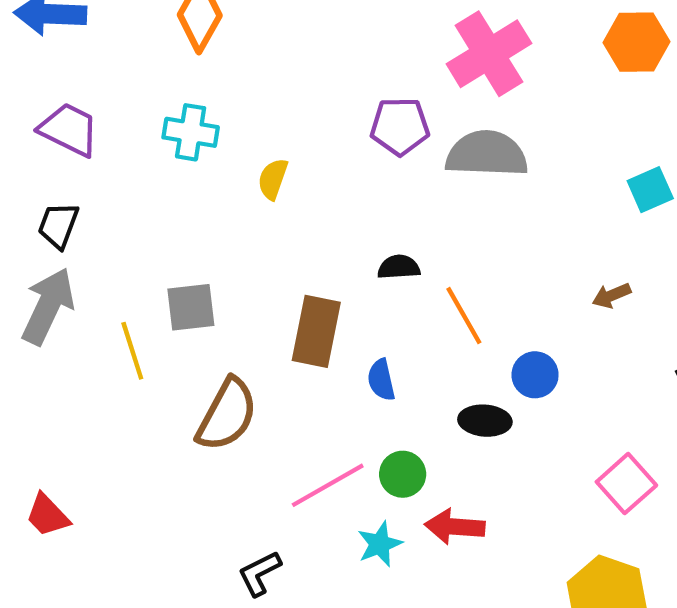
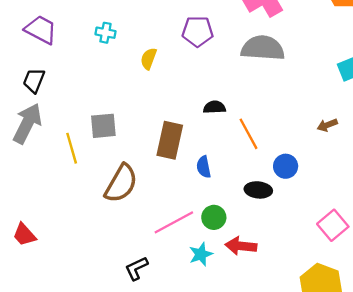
purple pentagon: (400, 126) -> (198, 31), moved
cyan cross: (191, 132) -> (105, 33), size x0.7

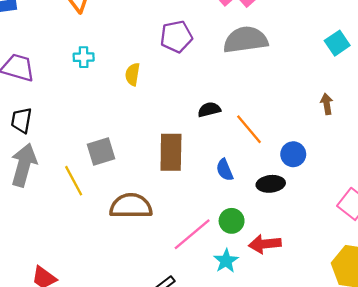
brown arrow: (327, 125) -> (327, 104), turned 114
blue semicircle: (204, 167) -> (225, 170), moved
brown semicircle: (121, 183) -> (131, 206), turned -108

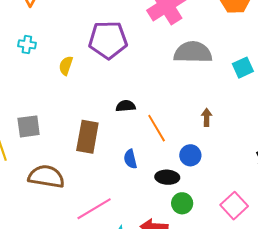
purple pentagon: (176, 37) -> (108, 40), size x1.4
gray semicircle: (246, 40) -> (193, 52), moved
brown arrow: (327, 104) -> (207, 117), moved
green circle: (232, 221) -> (182, 203), moved

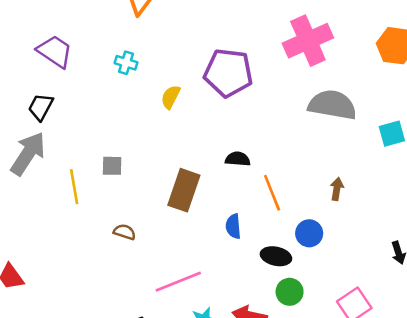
gray square: (29, 126) -> (112, 166), size x0.7
brown semicircle: (46, 177) -> (125, 232), size x0.5

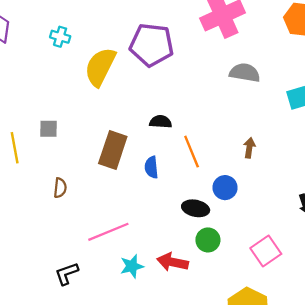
yellow semicircle: (171, 97) -> (100, 67), size x1.8
gray semicircle: (332, 105) -> (245, 73), size x0.7
blue semicircle: (233, 226) -> (151, 167), moved
brown semicircle: (125, 232) -> (60, 188), turned 78

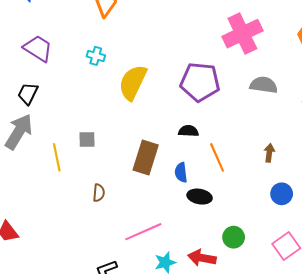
purple pentagon: (152, 45) -> (200, 82), moved
blue circle: (225, 188) -> (282, 194), moved
black ellipse: (196, 208) -> (200, 197), moved

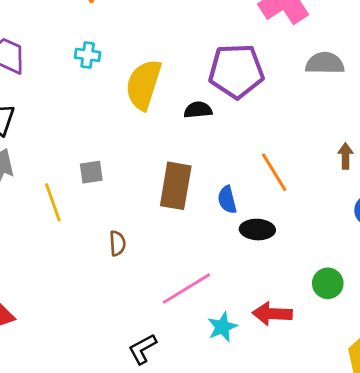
black semicircle: (188, 131) -> (198, 110), moved
green circle: (234, 237) -> (328, 283), moved

